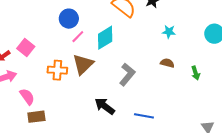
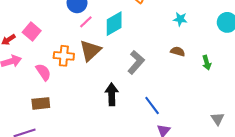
pink semicircle: (27, 97) -> (43, 72), moved
black arrow: (105, 106) -> (112, 94), turned 50
blue line: (144, 116) -> (152, 106), turned 42

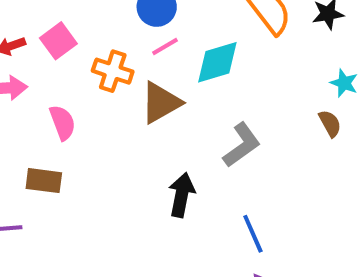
brown semicircle: (178, 51) -> (330, 124), moved, turned 32
orange cross: (64, 56) -> (113, 71), moved

